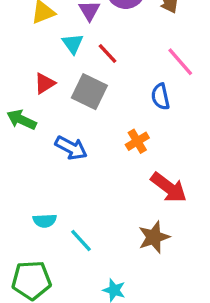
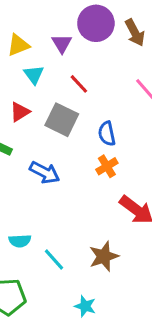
cyan triangle: (73, 44) -> (34, 75), moved
blue semicircle: (160, 97) -> (107, 134), moved
brown star: (154, 237) -> (104, 256), moved

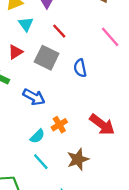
orange cross: (107, 166) -> (59, 125), moved
cyan semicircle: (20, 241) -> (37, 136), moved, turned -42

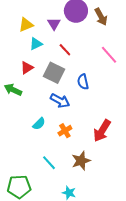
cyan triangle: (26, 24) -> (36, 44), turned 40
blue arrow: (34, 97) -> (60, 101), moved
red arrow: (102, 125) -> (102, 131), turned 85
cyan semicircle: (37, 136) -> (39, 124), moved

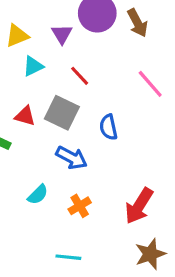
red triangle: (27, 68) -> (25, 116), moved, turned 48
brown star: (81, 161) -> (150, 254), moved
cyan line: (49, 163) -> (68, 257), moved, turned -42

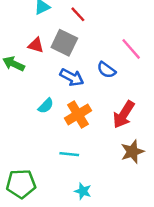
pink line: (150, 84) -> (131, 49), moved
blue semicircle: (108, 127) -> (106, 70), moved, turned -42
orange cross: (80, 206) -> (78, 114), size x1.5

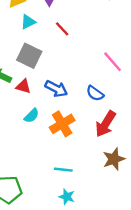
gray square: (64, 43) -> (29, 56), moved
red triangle: (36, 45) -> (23, 86), moved
blue semicircle: (106, 70) -> (95, 93), moved
cyan line: (69, 154) -> (63, 170), moved

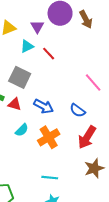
cyan triangle: (28, 22) -> (27, 46), moved

